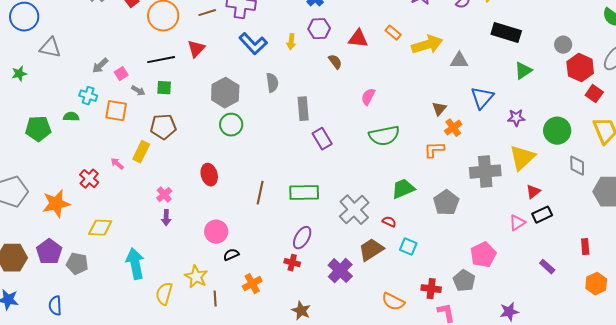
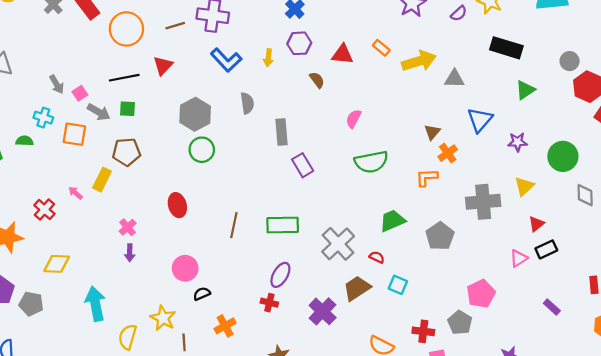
gray arrow: (100, 66) -> (57, 84), turned -78
gray arrow: (138, 91) -> (99, 112), size x1.5
yellow triangle: (522, 158) -> (524, 186), size x0.7

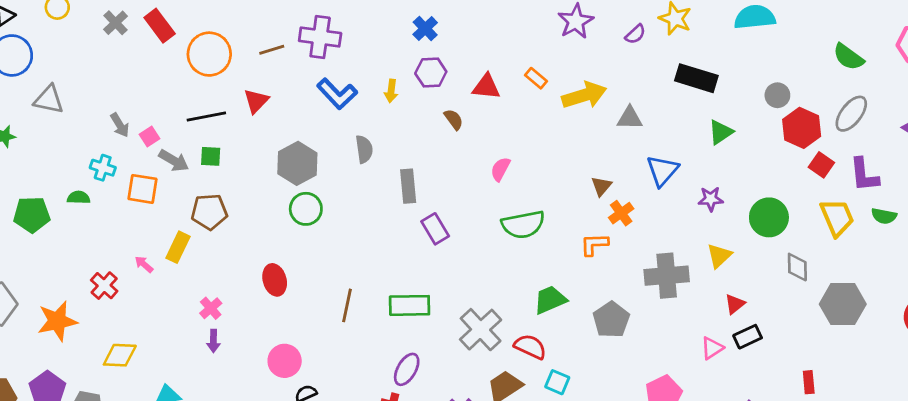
red semicircle: (377, 257) -> (530, 347), size x1.6

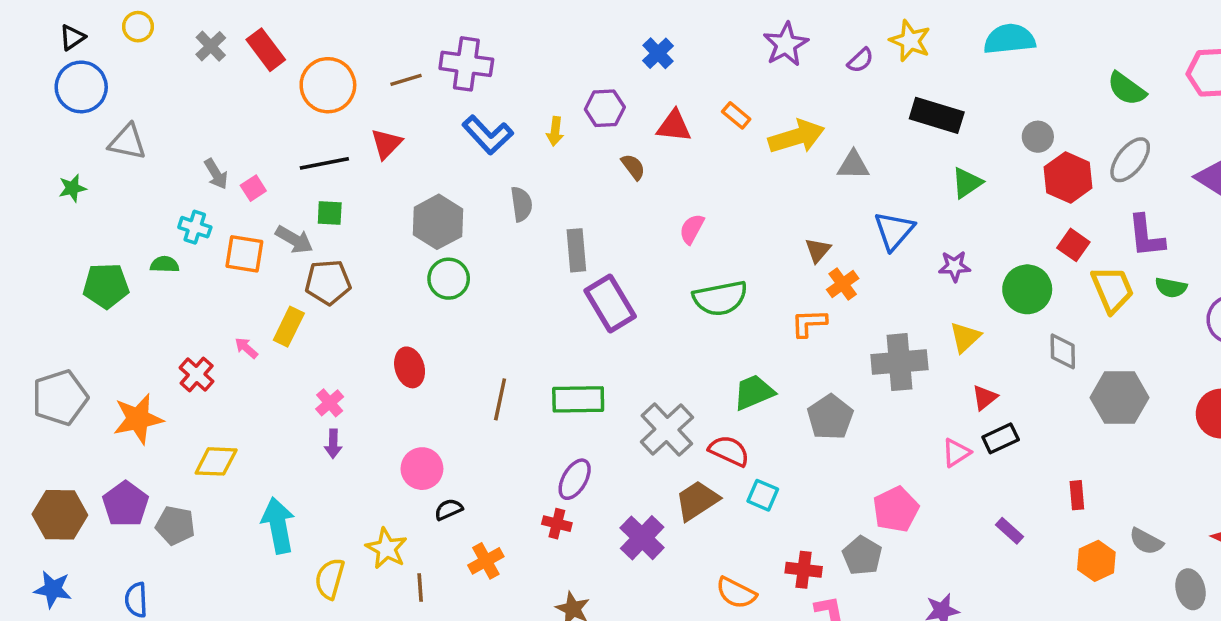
blue cross: (425, 28) -> (658, 53), moved
gray arrow: (174, 161) -> (294, 240), moved
red square: (821, 165) -> (1073, 245), moved
purple rectangle: (435, 229) -> (610, 304), size x1.4

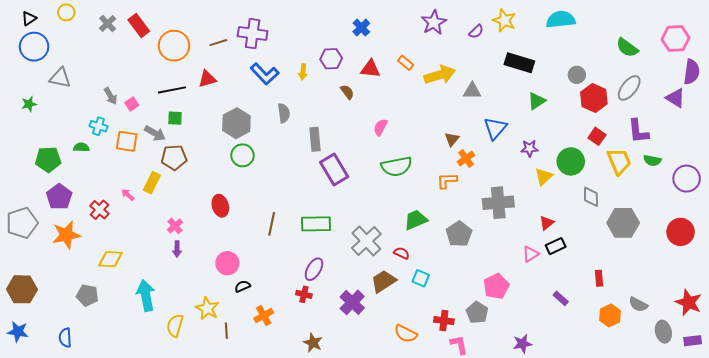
red triangle: (386, 144) -> (207, 79), turned 30
yellow triangle: (965, 337) -> (544, 177), moved
red semicircle: (729, 451) -> (402, 253), size x0.7
purple pentagon: (126, 504) -> (59, 197), moved

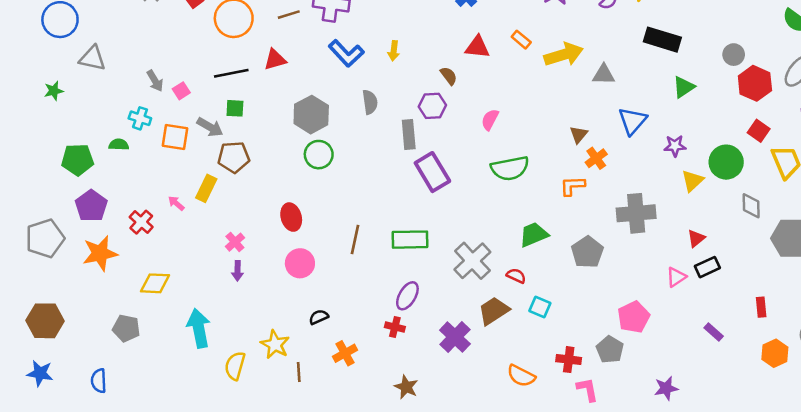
purple hexagon: (331, 59) -> (432, 106), moved
pink circle: (227, 263) -> (300, 263), moved

